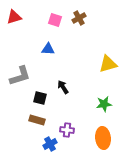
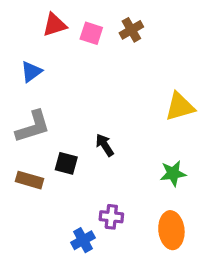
red triangle: (14, 17) -> (55, 25), moved
blue triangle: (48, 49) -> (31, 72), moved, turned -40
brown rectangle: (37, 120) -> (30, 180), moved

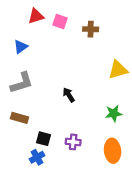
brown cross: (131, 30) -> (91, 29), moved, turned 32
black square: (66, 163) -> (44, 139), moved
blue cross: (83, 240) -> (37, 157), moved

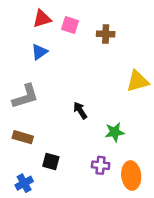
blue triangle: (21, 47) -> (39, 52), moved
green star: (114, 113) -> (115, 132), moved
purple cross: (73, 142) -> (101, 165), moved
blue cross: (37, 157) -> (24, 183), moved

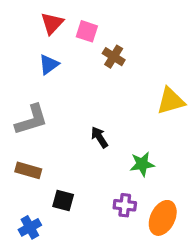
red triangle: (42, 19) -> (52, 23), turned -30
brown cross: (106, 34) -> (114, 57), moved, turned 30
orange ellipse: (131, 175) -> (163, 218), turned 32

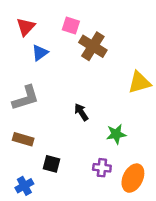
red triangle: (52, 23) -> (26, 27), moved
brown cross: (114, 57) -> (93, 46), size x1.5

